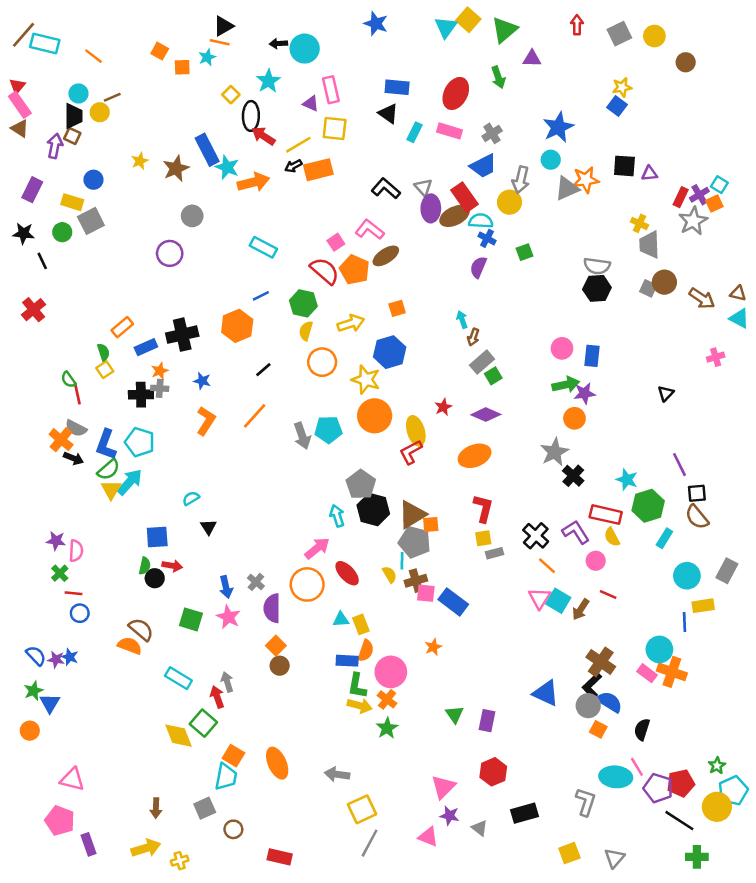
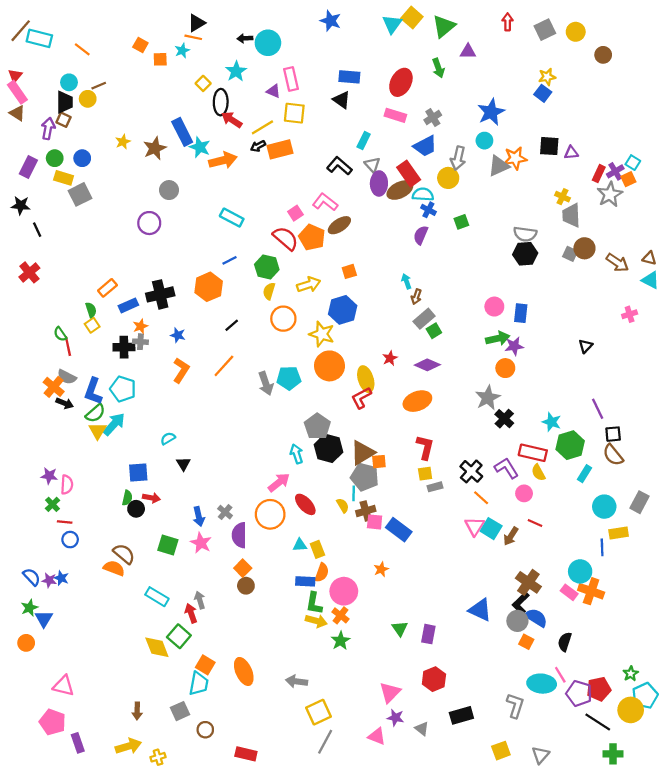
cyan rectangle: (415, 132) -> (364, 141), moved
green circle: (62, 232) -> (55, 158), moved

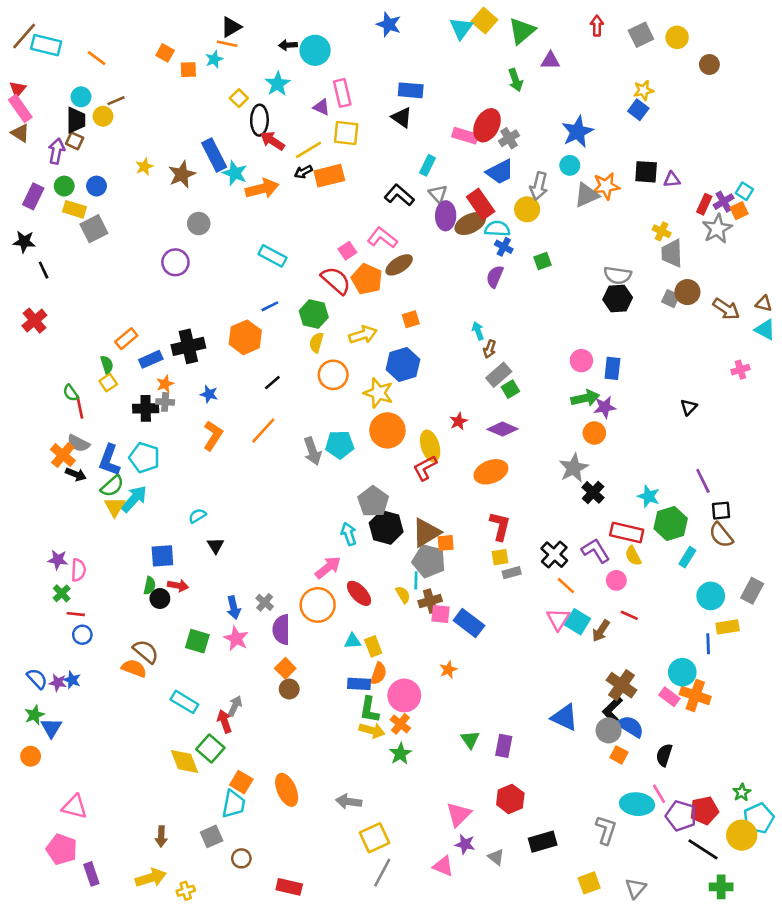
red ellipse: (401, 82) -> (487, 125), moved
gray arrow: (200, 600) -> (235, 706), turned 42

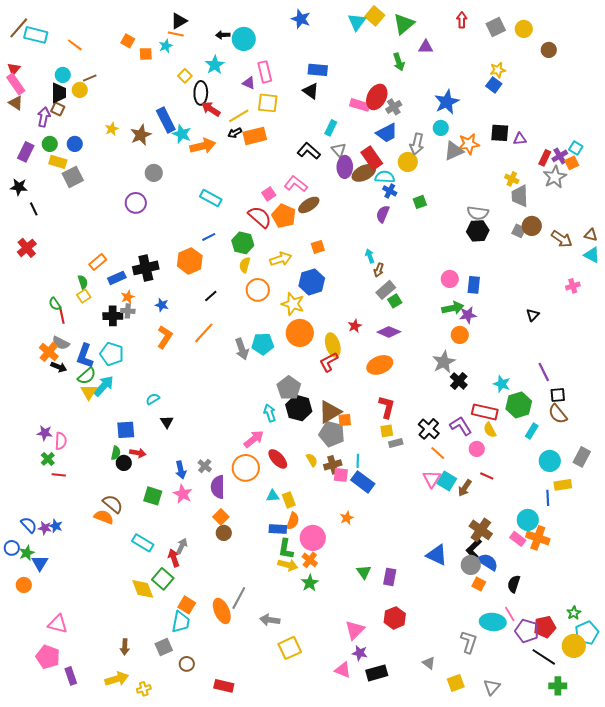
cyan line: (416, 580) -> (358, 461), moved
blue circle: (82, 635) -> (12, 548), moved
black rectangle: (543, 842) -> (377, 673), moved
gray triangle: (496, 857) -> (429, 663), moved
gray line: (382, 873) -> (239, 598), moved

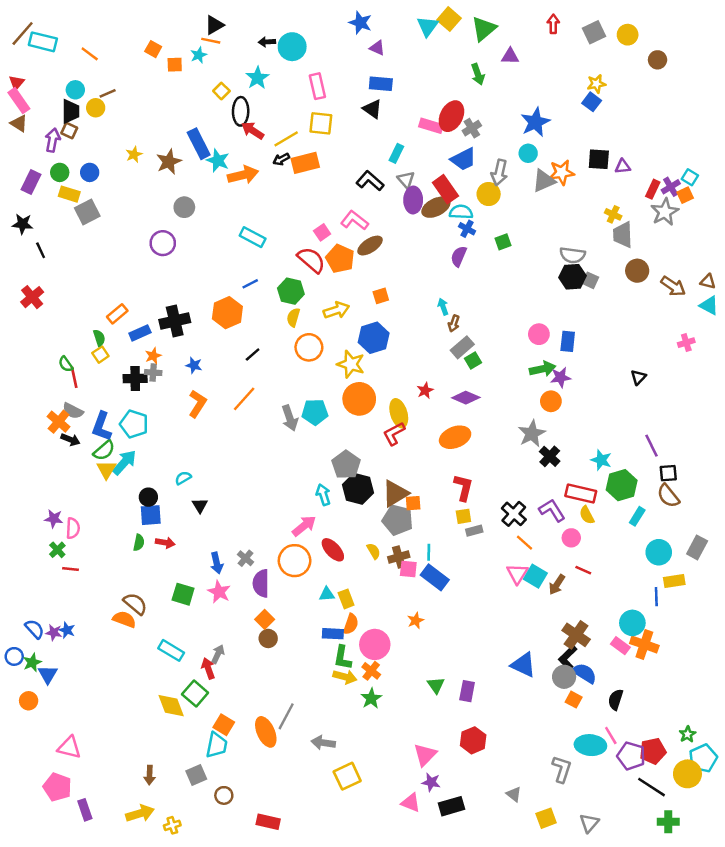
purple triangle: (249, 83) -> (377, 48), moved
gray square: (519, 231) -> (590, 280), moved
black circle: (124, 463) -> (148, 497), moved

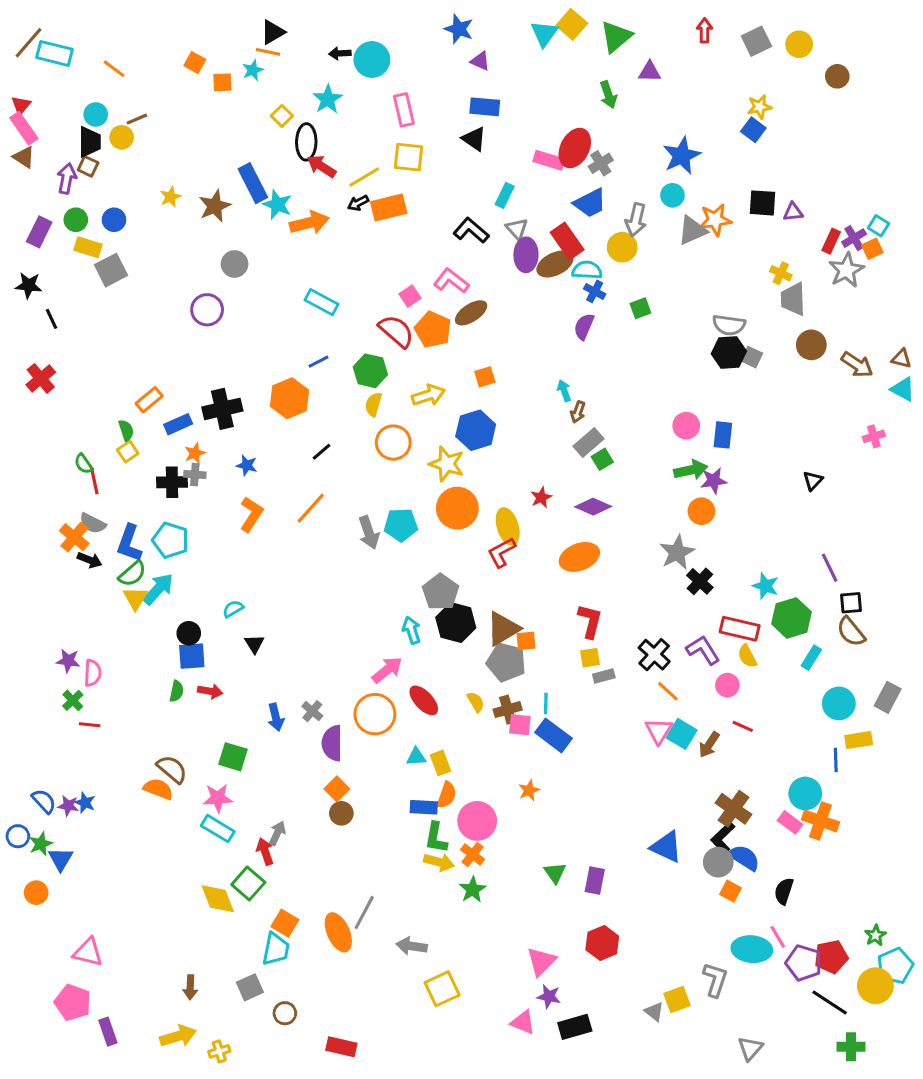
pink star: (219, 592) -> (218, 798), moved, turned -30
yellow square: (546, 818) -> (677, 999), moved

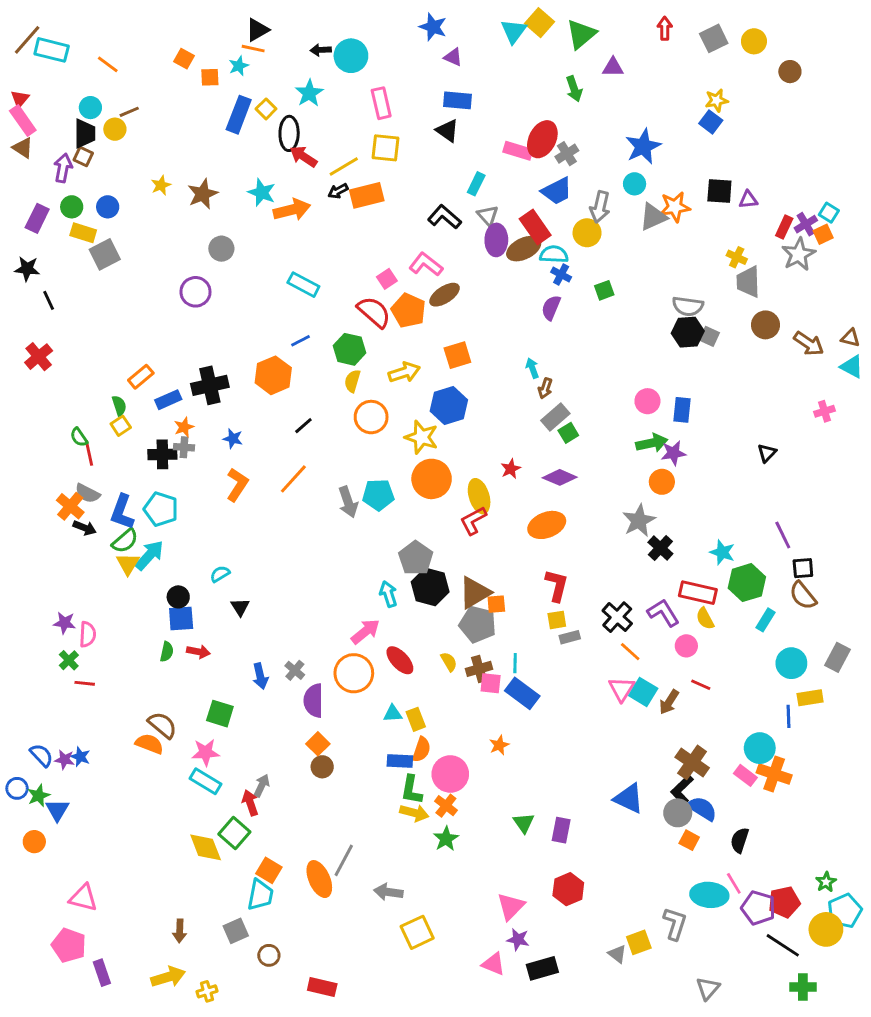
blue rectangle: (253, 183) -> (239, 115), moved, turned 48
orange square: (485, 377) -> (457, 355), size x1.4

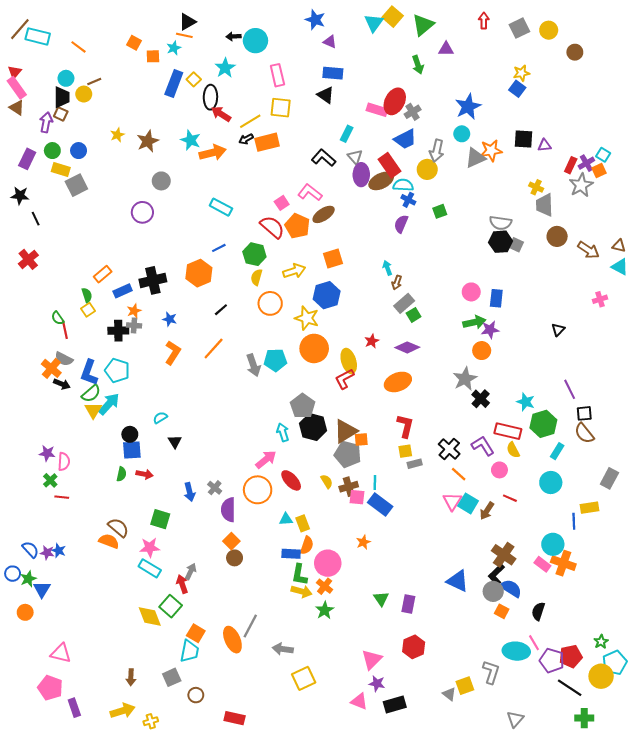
cyan circle: (791, 663) -> (551, 483), moved

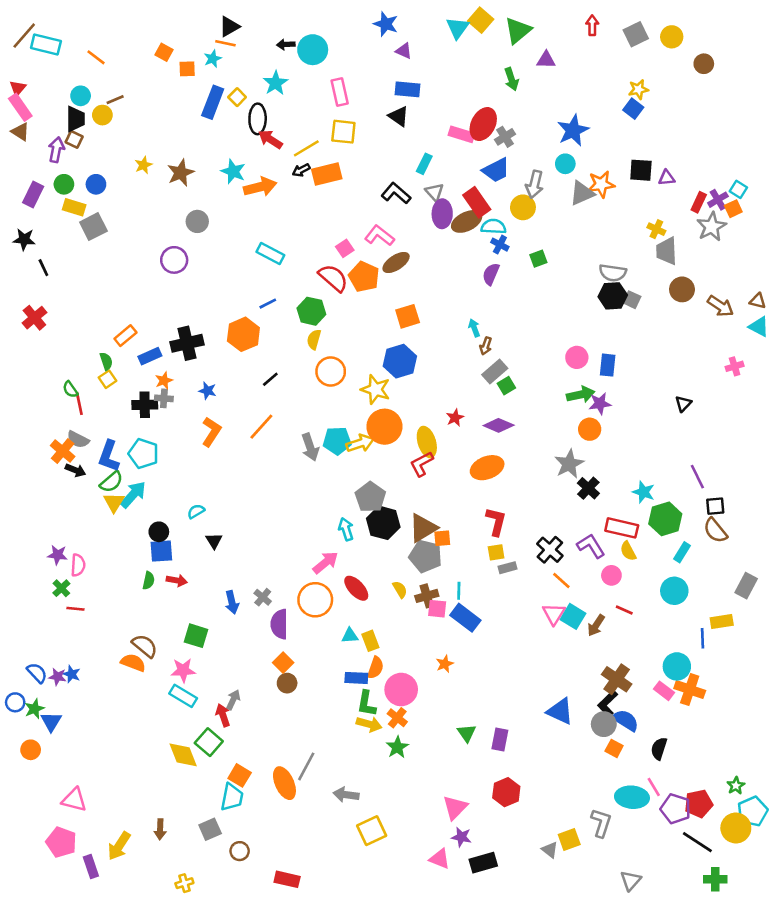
yellow arrow: (294, 271) -> (360, 443), moved
yellow arrow: (123, 711) -> (119, 846), moved, turned 140

